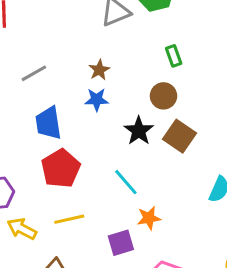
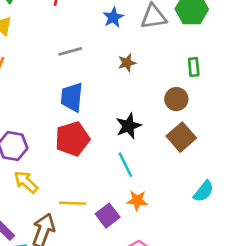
blue star: (97, 100) -> (113, 17), moved, turned 30
black star: (139, 131) -> (128, 126), moved
yellow line: (69, 219) -> (72, 203), moved
purple square: (121, 243) -> (108, 216), turned -35

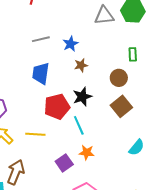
blue star: (113, 17) -> (71, 44), moved
brown star: (127, 63) -> (81, 65), moved
red pentagon: (72, 139) -> (57, 107), moved
yellow line: (72, 203) -> (35, 134), moved

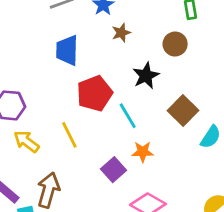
black star: (82, 97) -> (146, 76), moved
brown square: (121, 106) -> (183, 110), moved
yellow line: (35, 134) -> (69, 135), turned 66

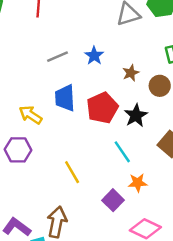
brown star: (121, 33) -> (131, 73), moved
red pentagon: (95, 93) -> (102, 108), moved
yellow arrow: (26, 141) -> (30, 115), moved

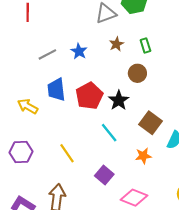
brown star: (131, 73) -> (116, 44), moved
purple hexagon: (18, 150) -> (21, 152), moved
orange star: (138, 183) -> (143, 156), moved

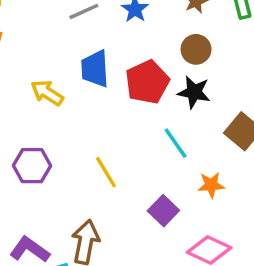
brown circle: (137, 73) -> (196, 49), moved
black star: (119, 100) -> (194, 92), turned -30
orange star: (143, 156) -> (211, 185), moved

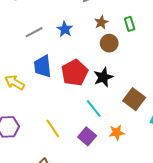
brown circle: (196, 49) -> (109, 43), moved
black star: (194, 92) -> (103, 77), turned -30
purple square: (163, 211) -> (87, 136), moved

